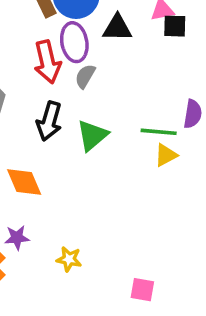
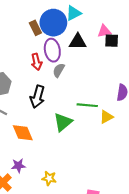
red arrow: (47, 62) -> (36, 62), size x0.7
green line: (159, 132) -> (87, 105), moved
green triangle: (92, 135) -> (63, 122), moved

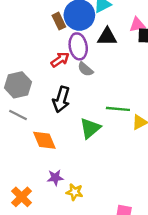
red arrow: (36, 62) -> (60, 60), turned -112
gray semicircle: (59, 70) -> (85, 69), turned -80
purple star: (18, 166) -> (55, 178), moved

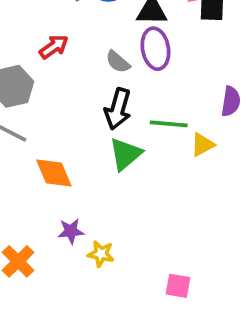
purple ellipse: (78, 46) -> (155, 49), moved
red arrow: (60, 60) -> (54, 47), moved
black arrow: (61, 99) -> (118, 109), moved

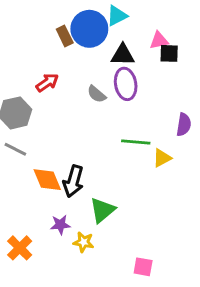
black arrow: (118, 109) -> (73, 181), moved
green triangle: (125, 154) -> (102, 210), moved

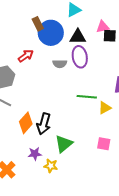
blue circle: (89, 29) -> (51, 33), moved
gray semicircle: (97, 94) -> (60, 64), turned -40
orange diamond: (47, 180) -> (26, 123), turned 65
pink square: (143, 267) -> (104, 144), moved

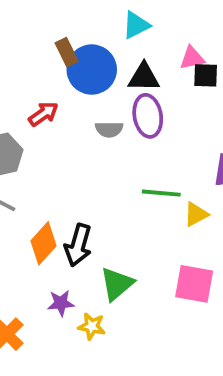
pink square: (104, 144) -> (194, 284), size x1.5

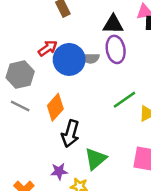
blue circle: (92, 70) -> (69, 59), moved
green line: (161, 193) -> (124, 100), turned -40
orange diamond: (43, 243) -> (55, 107), moved

